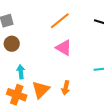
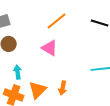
pink triangle: (64, 48) -> (50, 48), moved

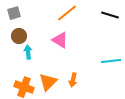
cyan arrow: (18, 72) -> (28, 52), moved

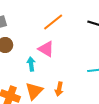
cyan arrow: (28, 52) -> (31, 64), moved

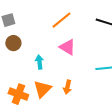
pink triangle: (46, 49) -> (67, 47), moved

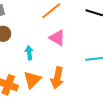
orange arrow: (67, 87) -> (57, 78), size x1.5

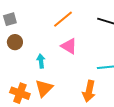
orange arrow: (57, 78) -> (89, 91), moved

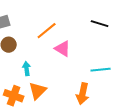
orange line: (63, 19) -> (47, 31), moved
cyan arrow: (41, 61) -> (27, 69), moved

